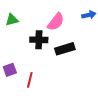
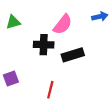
red line: (30, 80) -> (50, 90), moved

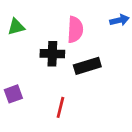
pink semicircle: (63, 24) -> (75, 30), turned -35

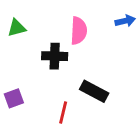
black rectangle: (87, 66) -> (94, 91), moved, turned 45

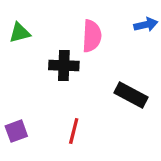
black rectangle: (94, 91) -> (131, 95), moved
purple square: (14, 98) -> (16, 131), moved

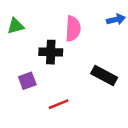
purple square: (16, 131) -> (27, 81), moved
red line: (74, 131) -> (59, 104), turned 54

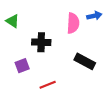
green triangle: (16, 26) -> (13, 21), turned 48
pink semicircle: (73, 29) -> (73, 23), moved

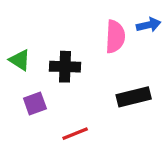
green triangle: (13, 21) -> (20, 60), moved
black rectangle: (85, 61) -> (134, 97), turned -42

